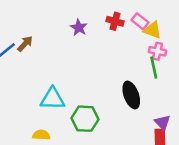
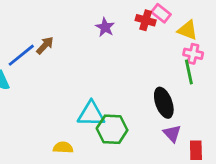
pink rectangle: (140, 21) -> (161, 13), moved
cyan triangle: (53, 99) -> (91, 114), moved
purple triangle: (162, 122) -> (172, 133), moved

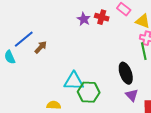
red cross: (146, 20) -> (102, 17), moved
brown arrow: (45, 45) -> (41, 47), moved

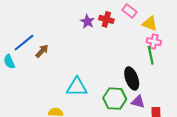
green hexagon: (89, 92) -> (115, 99), moved
purple triangle: (132, 95) -> (138, 102), turned -32

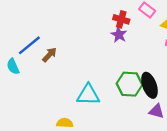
purple star: (87, 21) -> (119, 35), moved
green hexagon: (115, 99) -> (129, 84), moved

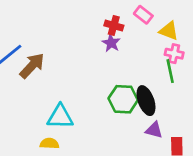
brown arrow: (49, 55) -> (32, 66), size x1.5
cyan triangle: (88, 95) -> (60, 117), moved

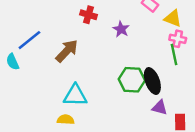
red cross: (114, 25) -> (88, 15), moved
brown arrow: (32, 66) -> (67, 51), moved

